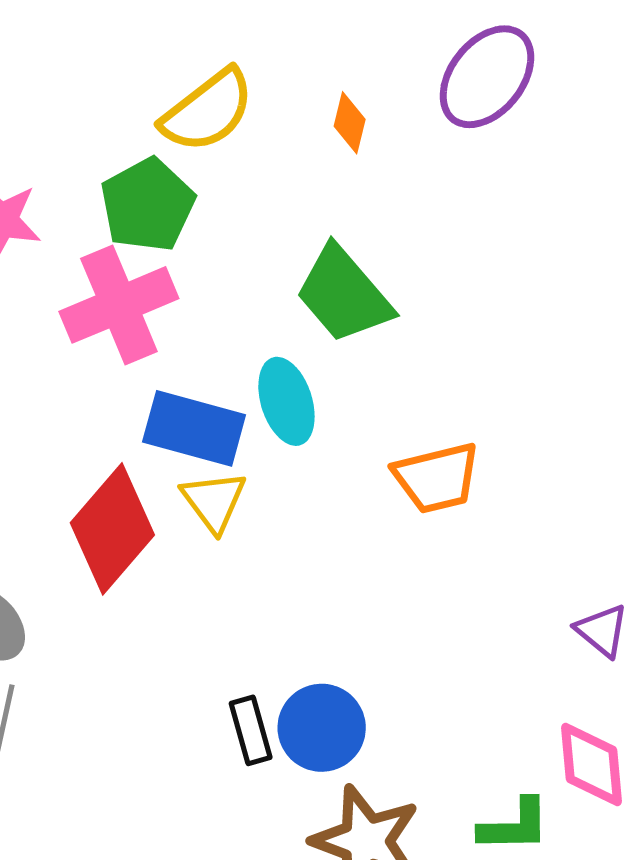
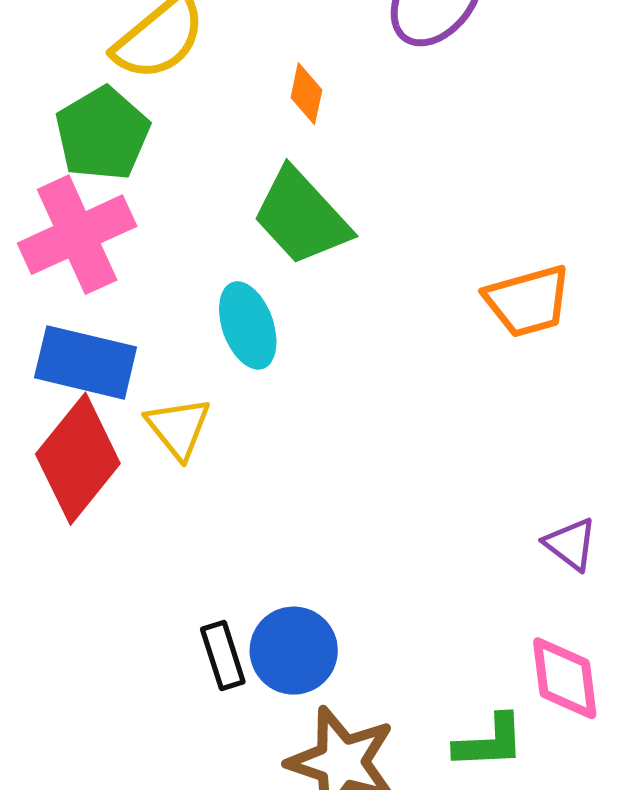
orange diamond: (350, 123) -> (306, 94), moved
blue rectangle: (194, 428) -> (86, 362), moved
orange trapezoid: (437, 478) -> (528, 301), moved

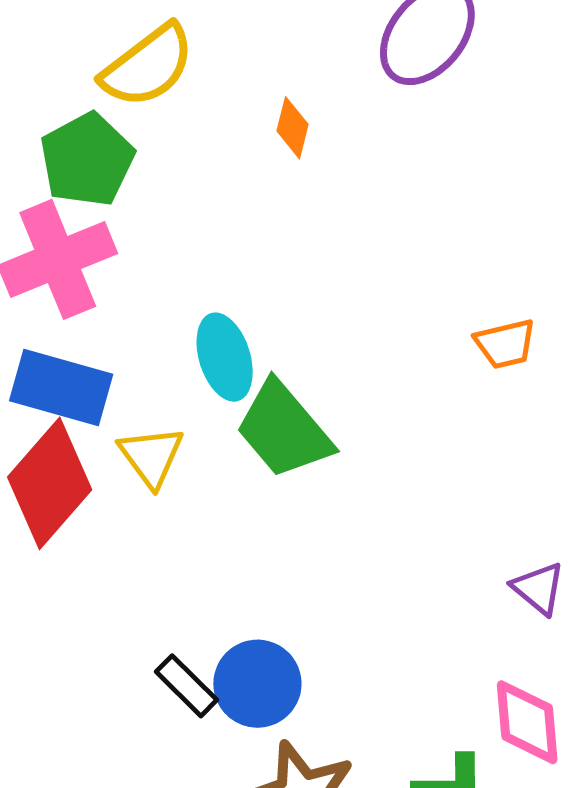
green trapezoid: (301, 217) -> (284, 430), moved
orange trapezoid: (528, 301) -> (505, 344), size x0.7
black rectangle: (223, 655) -> (186, 686), turned -30

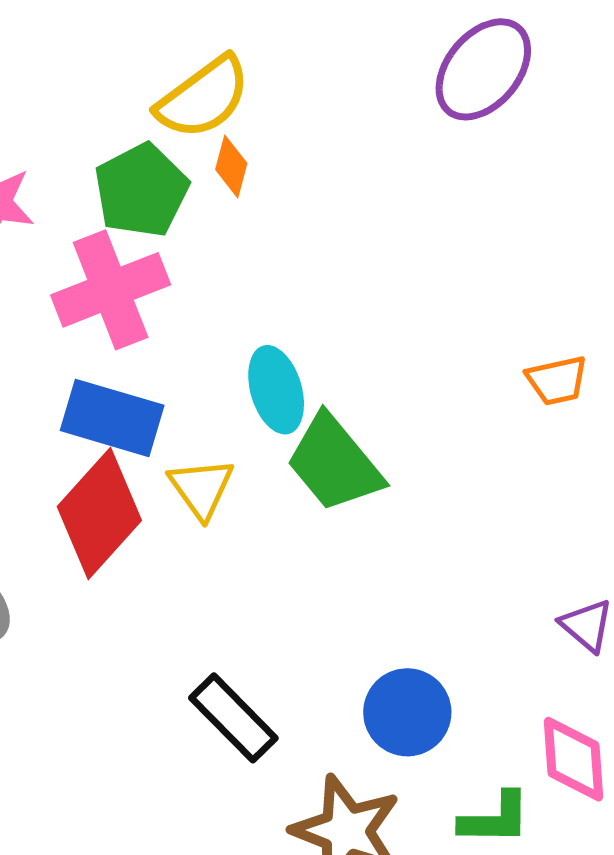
orange diamond: (293, 128) -> (231, 166), moved
blue circle: (257, 684) -> (407, 712), moved
black rectangle: (186, 686) -> (233, 718), size x1.4

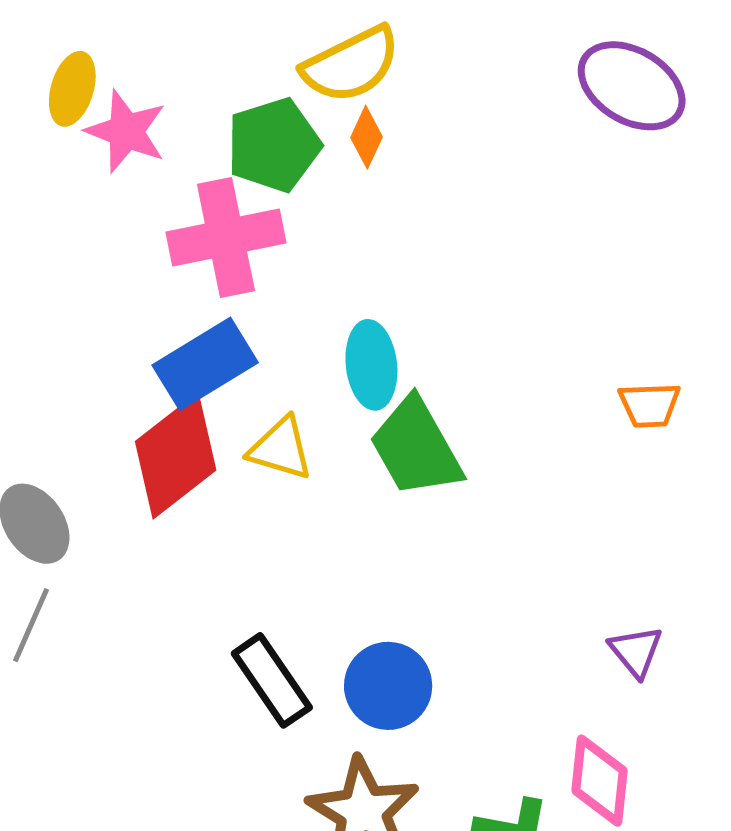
purple ellipse: (483, 69) -> (632, 86), turned 71
blue rectangle: (112, 418) -> (205, 364), turned -58
yellow triangle: (201, 488) -> (281, 449), turned -48
blue circle: (407, 712) -> (388, 686), moved

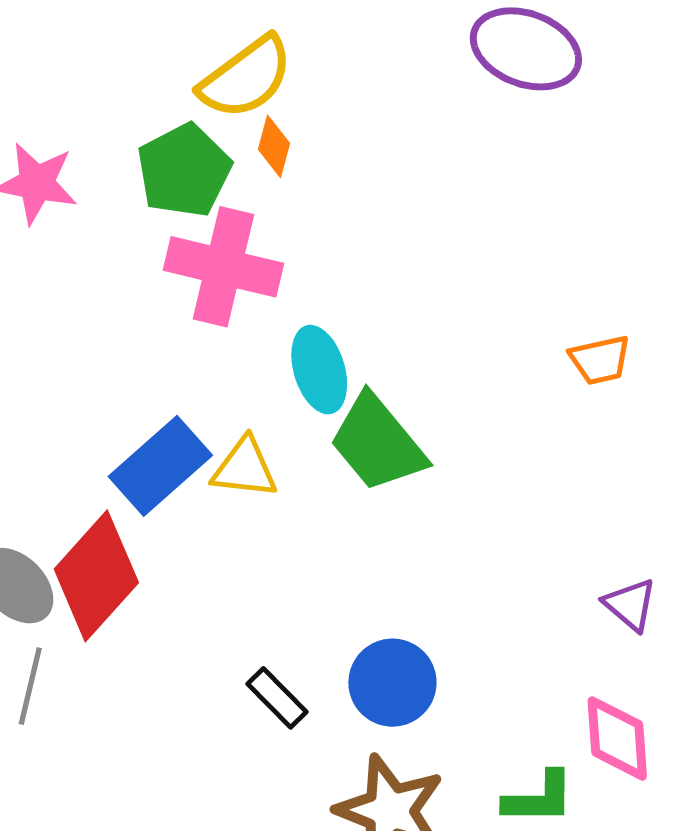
pink cross: (226, 237) -> (223, 267), moved, turned 35
blue rectangle: (205, 364) -> (160, 466), moved
red diamond: (176, 456) -> (96, 576), moved
black rectangle: (272, 680) -> (277, 698), size x0.7

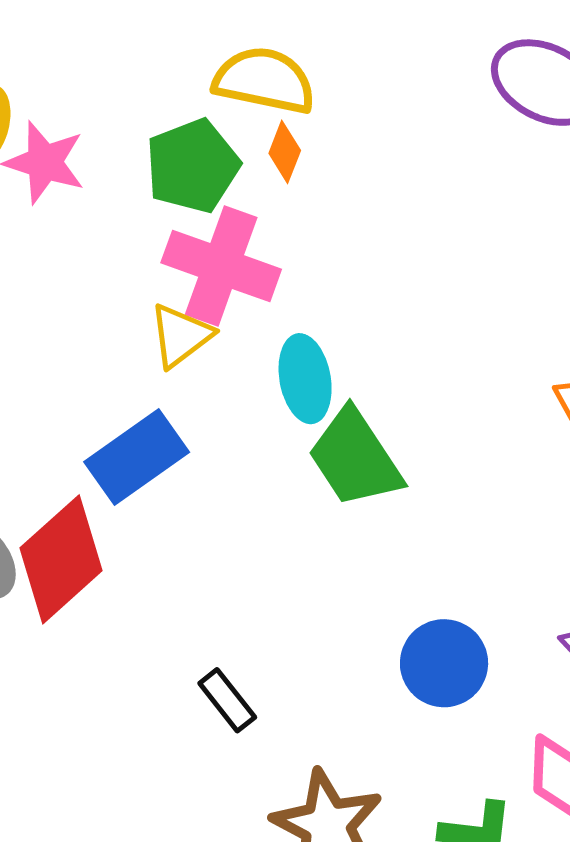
yellow semicircle: (246, 78) -> (264, 80), turned -138
yellow triangle: (245, 468) -> (181, 336), moved, turned -50
blue circle: (392, 683) -> (444, 663), moved

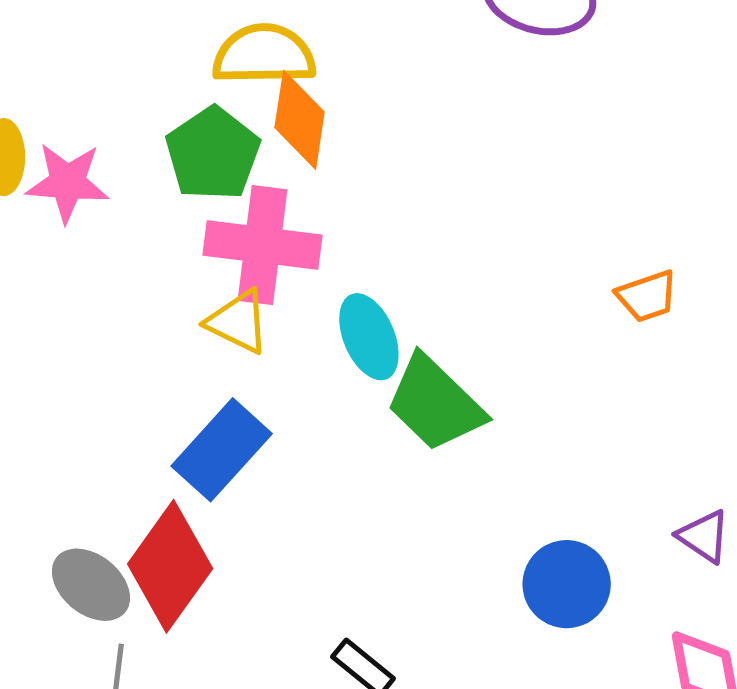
orange diamond: (285, 152) -> (300, 120), size x1.6
yellow triangle: (181, 336) -> (238, 322), turned -44

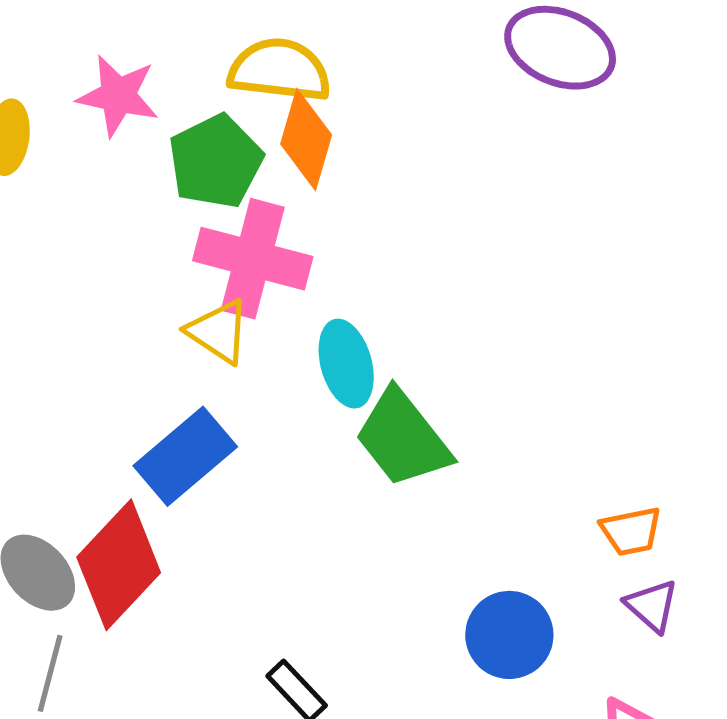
pink star: (67, 183) -> (118, 96), moved
orange trapezoid: (647, 296) -> (631, 531), moved

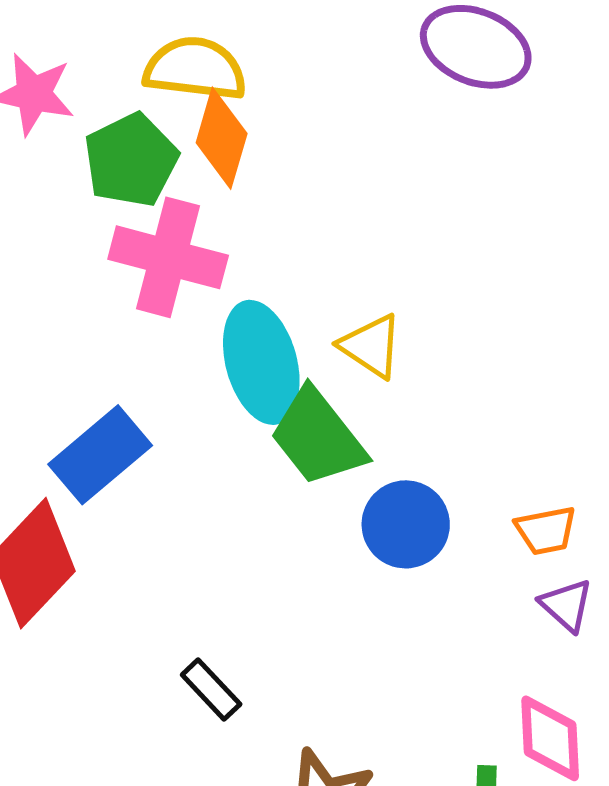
yellow triangle: (218, 331) -> (371, 346), moved
cyan ellipse: (346, 364) -> (261, 362), size x1.4
blue circle: (509, 635) -> (406, 524), moved

